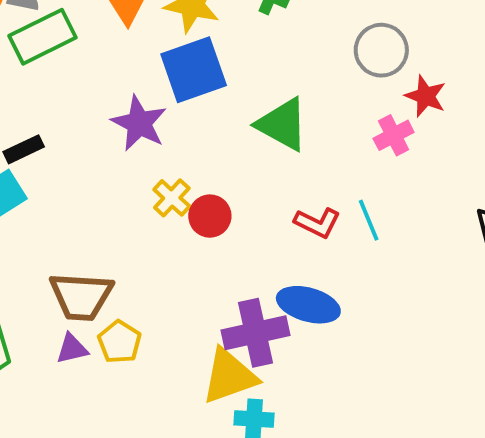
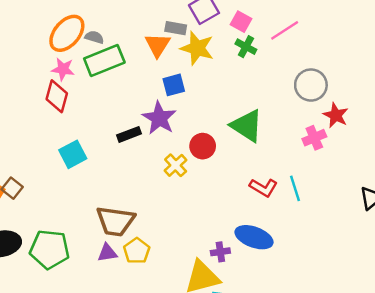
blue square: (194, 70) -> (174, 85), moved, size x0.6
black rectangle: (24, 149) -> (129, 134), moved
red circle: (210, 216) -> (203, 146), moved
purple cross: (256, 333) -> (220, 252), size x0.5

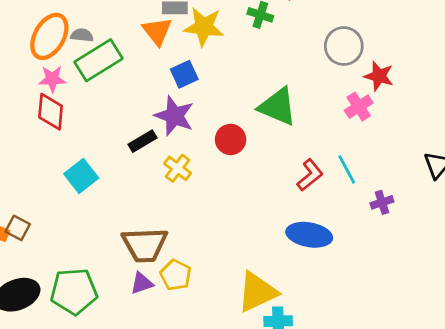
yellow cross: (176, 165) -> (178, 168), moved
red L-shape: (264, 188) -> (310, 175), turned -60
purple cross: (220, 252) -> (382, 202), moved

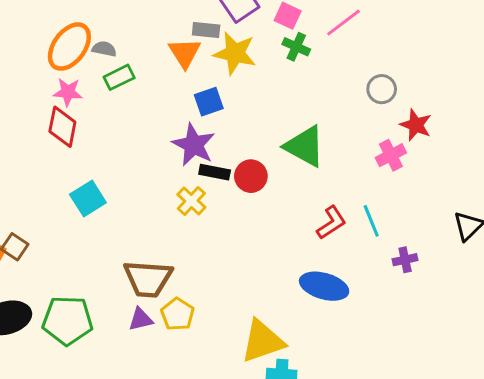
gray circle: (344, 46) -> (382, 89), size x0.7
green rectangle: (98, 60) -> (119, 77), size x0.6
black rectangle: (143, 141) -> (215, 172), moved, turned 36

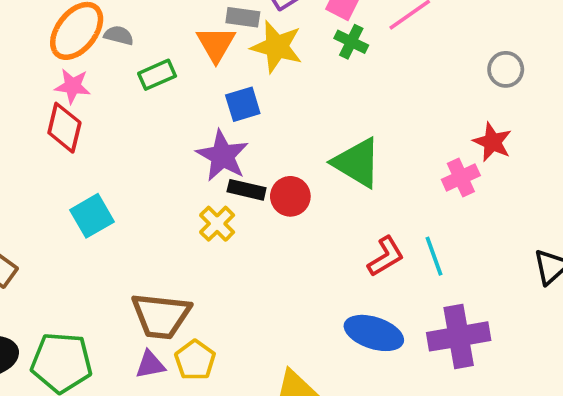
green rectangle: (119, 77) -> (157, 75), moved
gray circle: (382, 89) -> (506, 69), moved
purple cross: (405, 260) -> (459, 336), moved, size x2.0

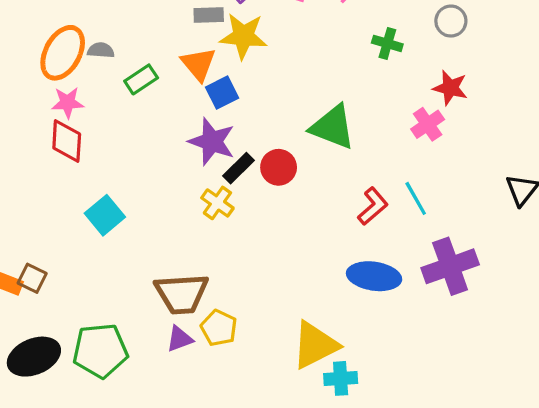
green cross: (351, 42) -> (387, 43), moved
orange triangle: (216, 44) -> (198, 64), moved
black rectangle: (247, 190) -> (239, 168), turned -48

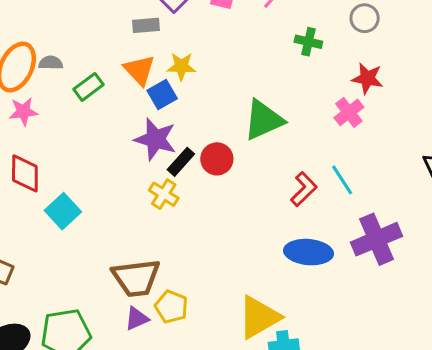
yellow star: (243, 36) -> (181, 66), moved, size x0.7
green triangle: (333, 127) -> (264, 120), turned -42
red diamond: (67, 141) -> (25, 173), moved

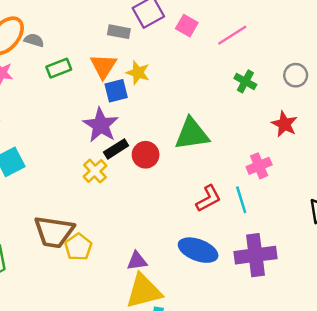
pink cross: (349, 112) -> (259, 166), moved
yellow pentagon: (171, 307) -> (78, 247), moved
purple triangle: (137, 319) -> (137, 261), moved

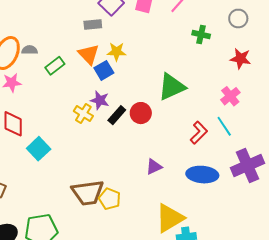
purple star: (101, 125) -> (100, 100), size x0.7
yellow cross: (95, 171) -> (83, 114), moved
purple triangle: (137, 261) -> (154, 167), moved

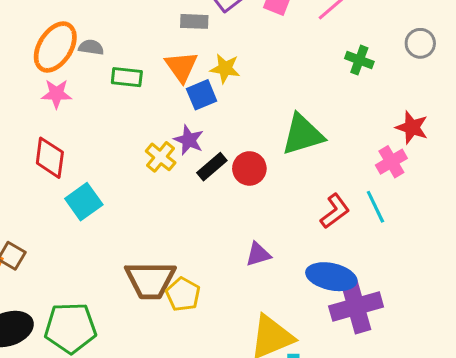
red star: (241, 59) -> (412, 127), moved
green rectangle: (55, 66) -> (127, 77), turned 36
purple cross: (248, 166) -> (356, 306), moved

